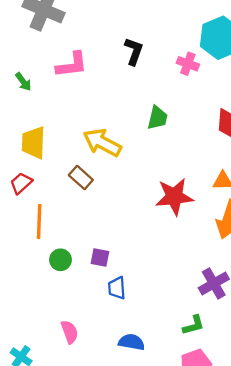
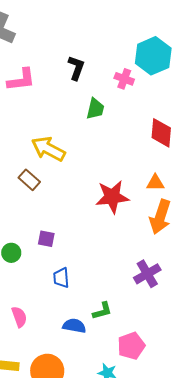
green trapezoid: (157, 118) -> (95, 109), moved
purple square: (100, 258) -> (46, 239), moved
green L-shape: (193, 325) -> (102, 311), moved

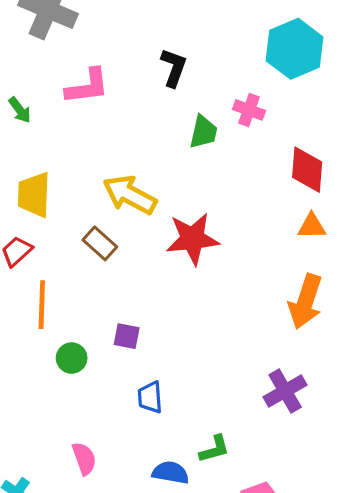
pink cross: (124, 79) -> (249, 110), moved
orange triangle: (155, 183) -> (312, 226), moved
red star: (112, 197) -> (192, 239), moved

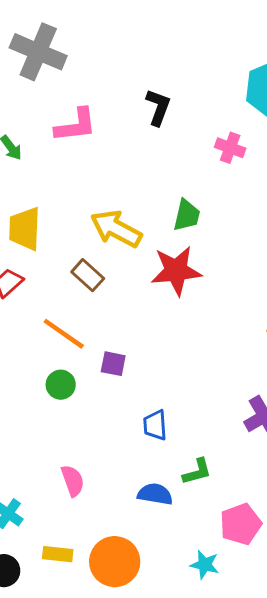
green trapezoid: (203, 132) -> (187, 215), moved
orange line: (42, 305) -> (64, 334), moved, turned -57
blue trapezoid: (150, 397) -> (155, 425), moved

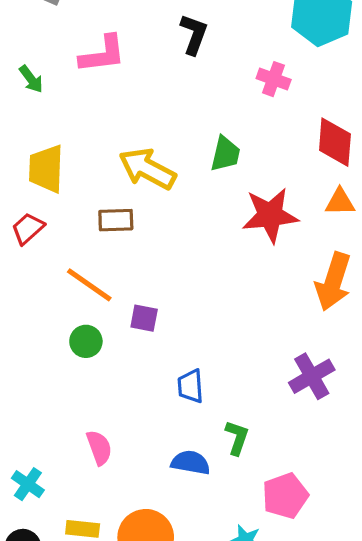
red star: (176, 271) -> (270, 215), moved
brown rectangle: (88, 275) -> (116, 220), turned -44
green L-shape: (197, 472) -> (237, 438), turned -56

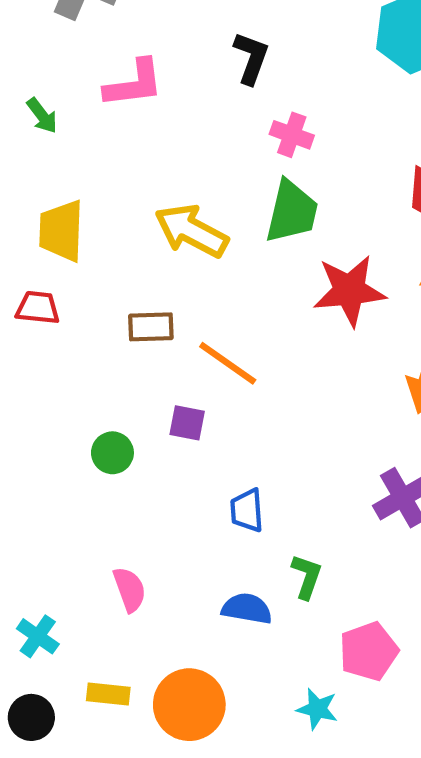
pink cross: (274, 79) -> (292, 135), moved
green trapezoid: (225, 154) -> (292, 212), size x1.4
brown rectangle: (116, 220) -> (151, 327), moved
red trapezoid: (28, 228) -> (38, 308), turned 48
orange line: (89, 285) -> (228, 363), moved

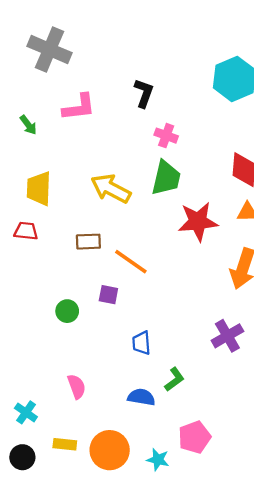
green L-shape: (307, 577) -> (174, 379), turned 35
pink pentagon: (369, 651) -> (194, 437), moved
cyan star: (317, 709) -> (158, 460), moved

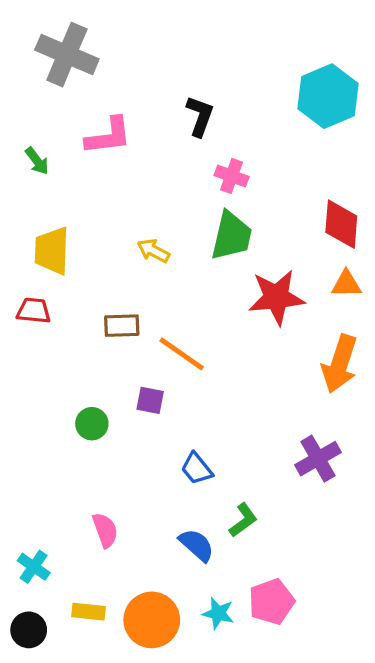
yellow arrow: (111, 189) -> (153, 251), size x0.6
blue trapezoid: (141, 343) -> (197, 469), turned -35
blue semicircle: (141, 397) -> (197, 545), turned 32
cyan star: (158, 460) -> (218, 613), moved

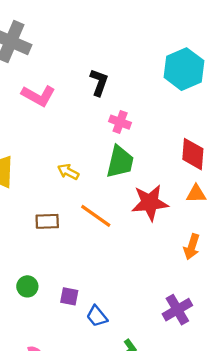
pink L-shape: (108, 136) -> (38, 96), turned 36
orange line: (182, 354) -> (96, 216), moved
orange arrow: (340, 364) -> (192, 247), size x0.7
purple square: (150, 400) -> (69, 296), moved

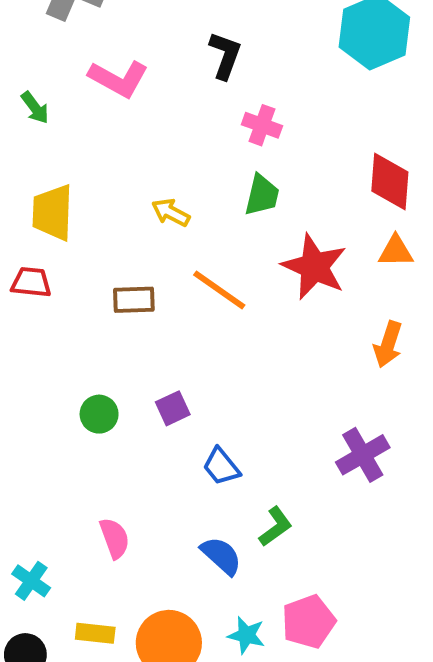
green trapezoid: (120, 162) -> (262, 195), size x0.7
red star: (150, 203) -> (314, 267), turned 30
purple square: (69, 296) -> (173, 408), moved, turned -36

